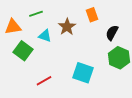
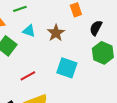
brown star: (67, 27) -> (56, 33), moved

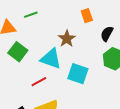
cyan triangle: (29, 31) -> (51, 59), moved, size x1.6

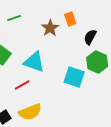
brown star: (67, 39) -> (50, 28), moved
cyan square: (78, 74) -> (74, 77), moved

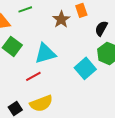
cyan triangle: (34, 62) -> (45, 53), turned -35
cyan square: (74, 77) -> (85, 68), turned 30

